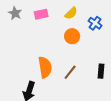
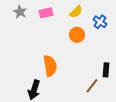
brown line: (70, 72) -> (92, 86), moved

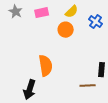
orange circle: (77, 35) -> (66, 30), moved
brown line: (92, 86) -> (88, 86), turned 49

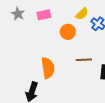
yellow semicircle: (72, 12) -> (82, 14), moved
brown line: (88, 86) -> (84, 60), moved

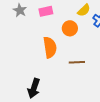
brown line: (84, 60) -> (77, 62), moved
orange semicircle: (48, 68) -> (50, 47), moved

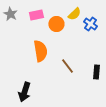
orange circle: (70, 28) -> (56, 24), moved
brown line: (77, 62) -> (67, 66), turned 56

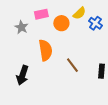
gray star: (10, 14) -> (21, 27), moved
black arrow: (24, 92) -> (22, 75), moved

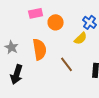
yellow semicircle: (79, 13) -> (81, 38), moved
gray star: (21, 27) -> (12, 47), moved

